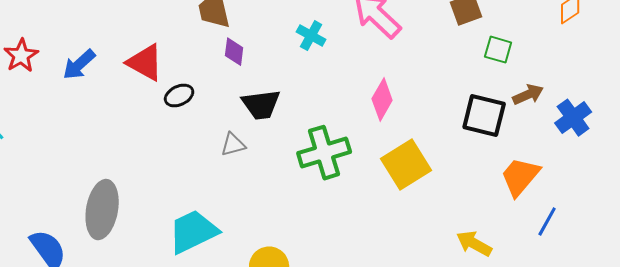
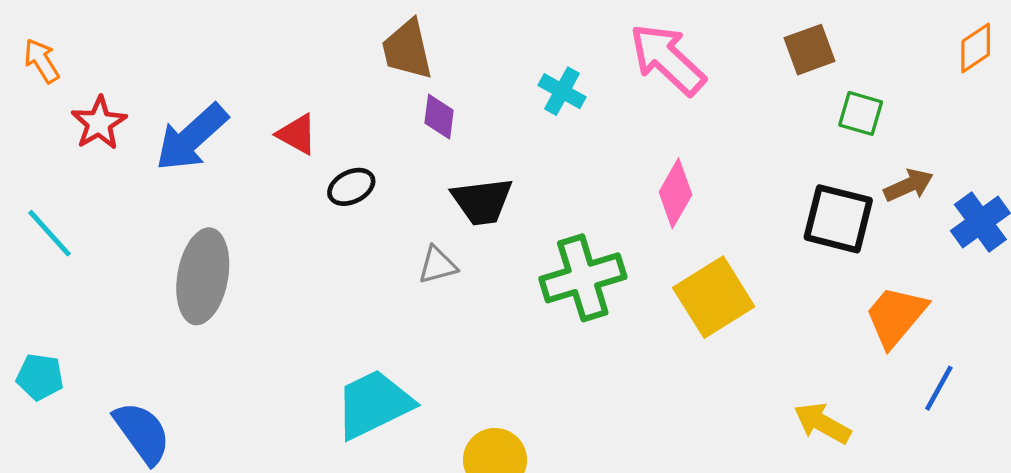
red triangle: (145, 63) -> (297, 134), size x0.7
blue arrow: (79, 65) -> (192, 137), size x1.4
gray ellipse: (102, 210) -> (203, 276), moved

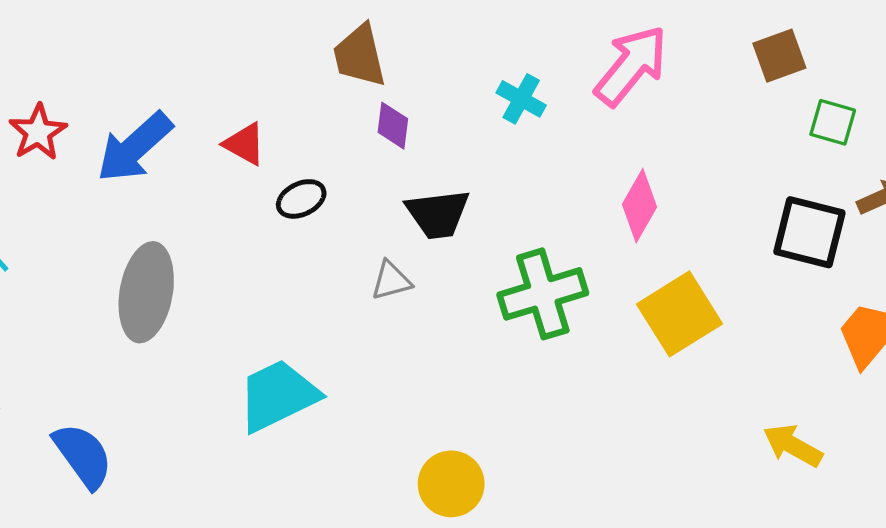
pink arrow: (667, 59) -> (631, 66), turned 86
cyan trapezoid: (374, 404) -> (278, 396), moved

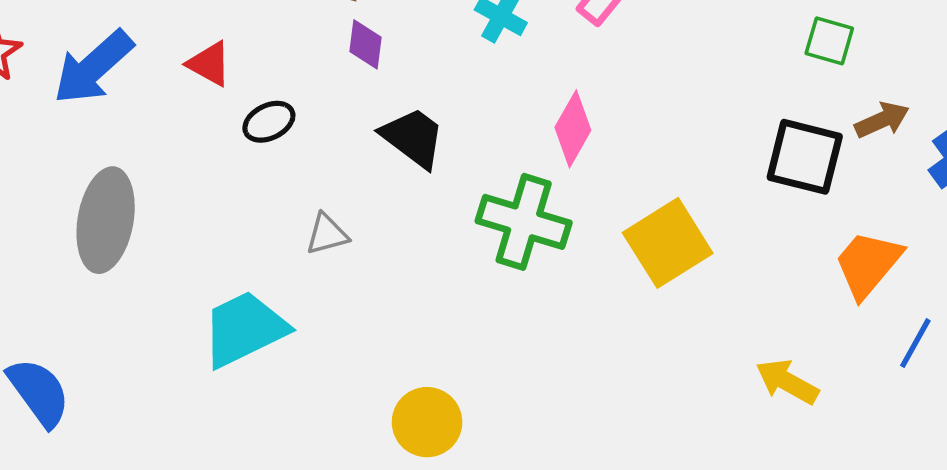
pink diamond: (639, 206) -> (573, 129), moved
black trapezoid: (438, 214) -> (413, 138), turned -136
gray triangle: (391, 281) -> (327, 234), moved
green cross: (543, 294) -> (524, 222), turned 34

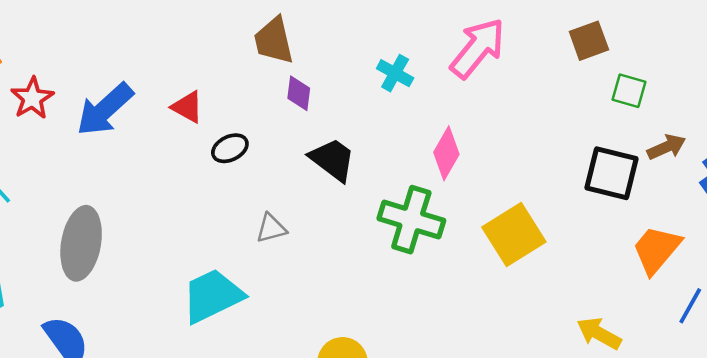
gray ellipse: (106, 220) -> (81, 243), moved

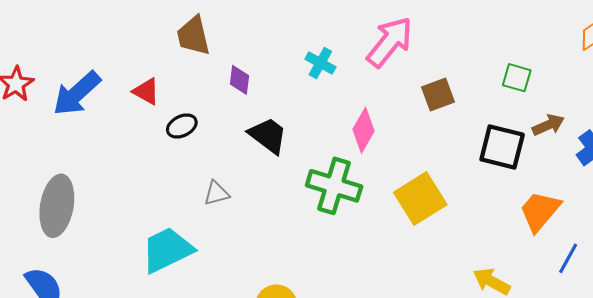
brown trapezoid: (274, 41) -> (193, 36), moved
brown square: (589, 41) -> (438, 95), moved

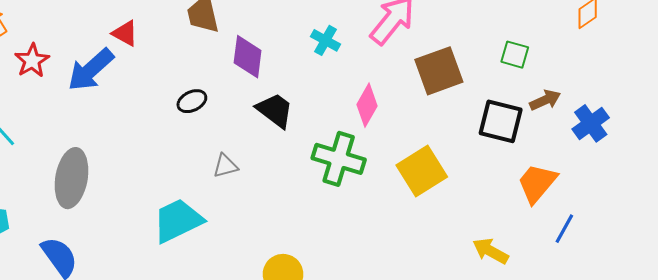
purple diamond: (240, 80) -> (248, 57), size x1.5
red triangle: (146, 91) -> (125, 33), moved
brown square: (438, 95) -> (439, 71), size x1.5

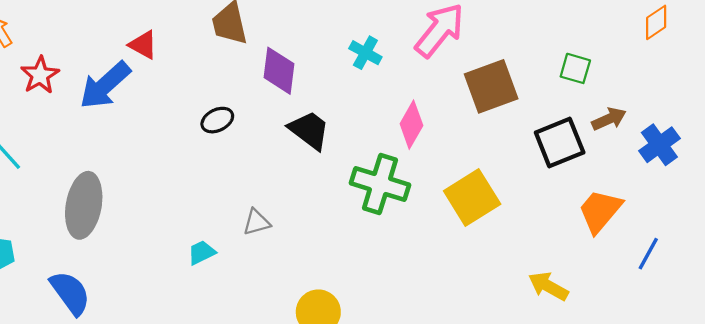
black square: (501, 121) -> (560, 142), turned -36
gray triangle: (225, 166) -> (257, 222), moved
cyan trapezoid: (178, 221) -> (202, 252), size x0.5
blue line: (564, 229) -> (648, 254), moved

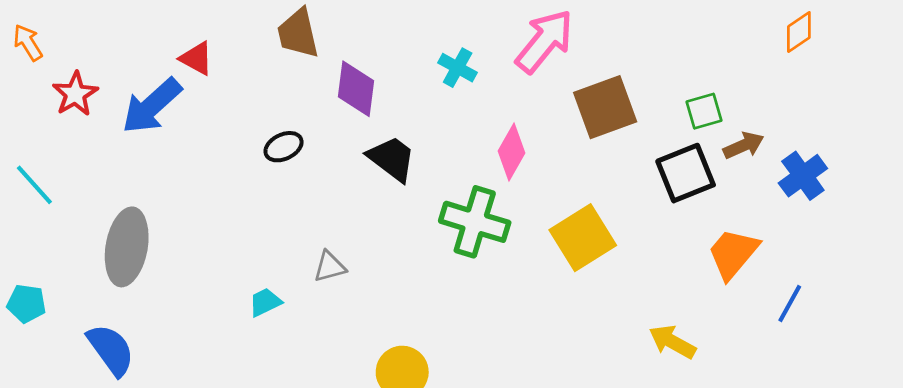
green square: (575, 68) -> (704, 111), moved, turned -32

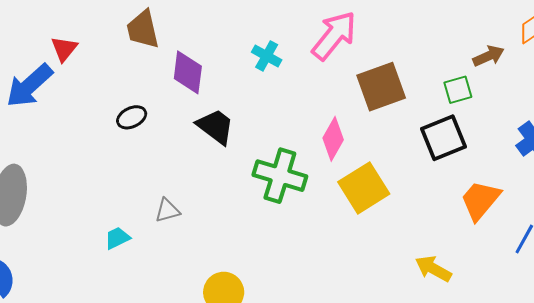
red triangle: (197, 58) -> (64, 49), turned 40
brown arrow: (744, 145) -> (489, 56), moved
pink diamond: (512, 152) -> (333, 139), moved

